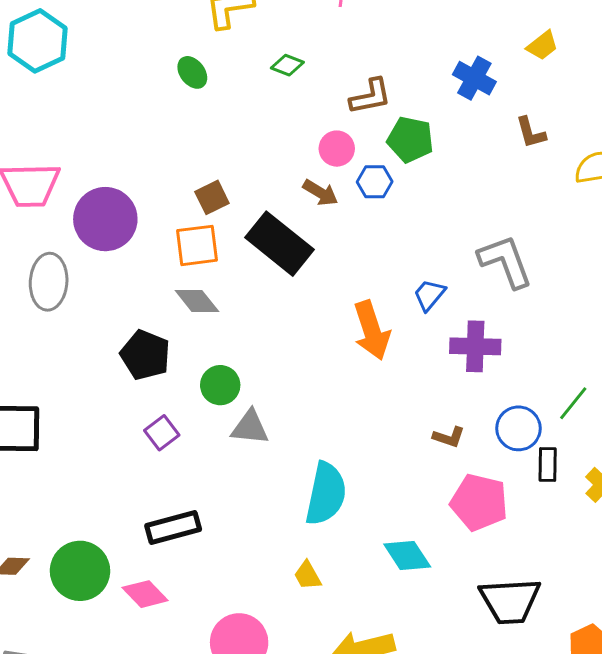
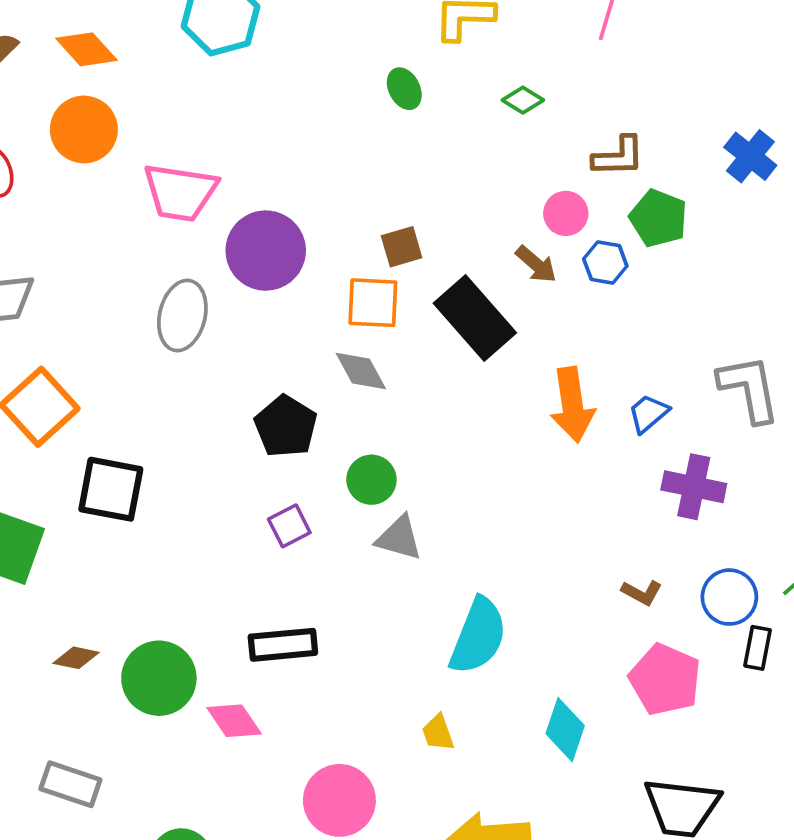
orange arrow: (372, 330) -> (572, 405), moved
cyan diamond: (407, 555) -> (565, 730), turned 42

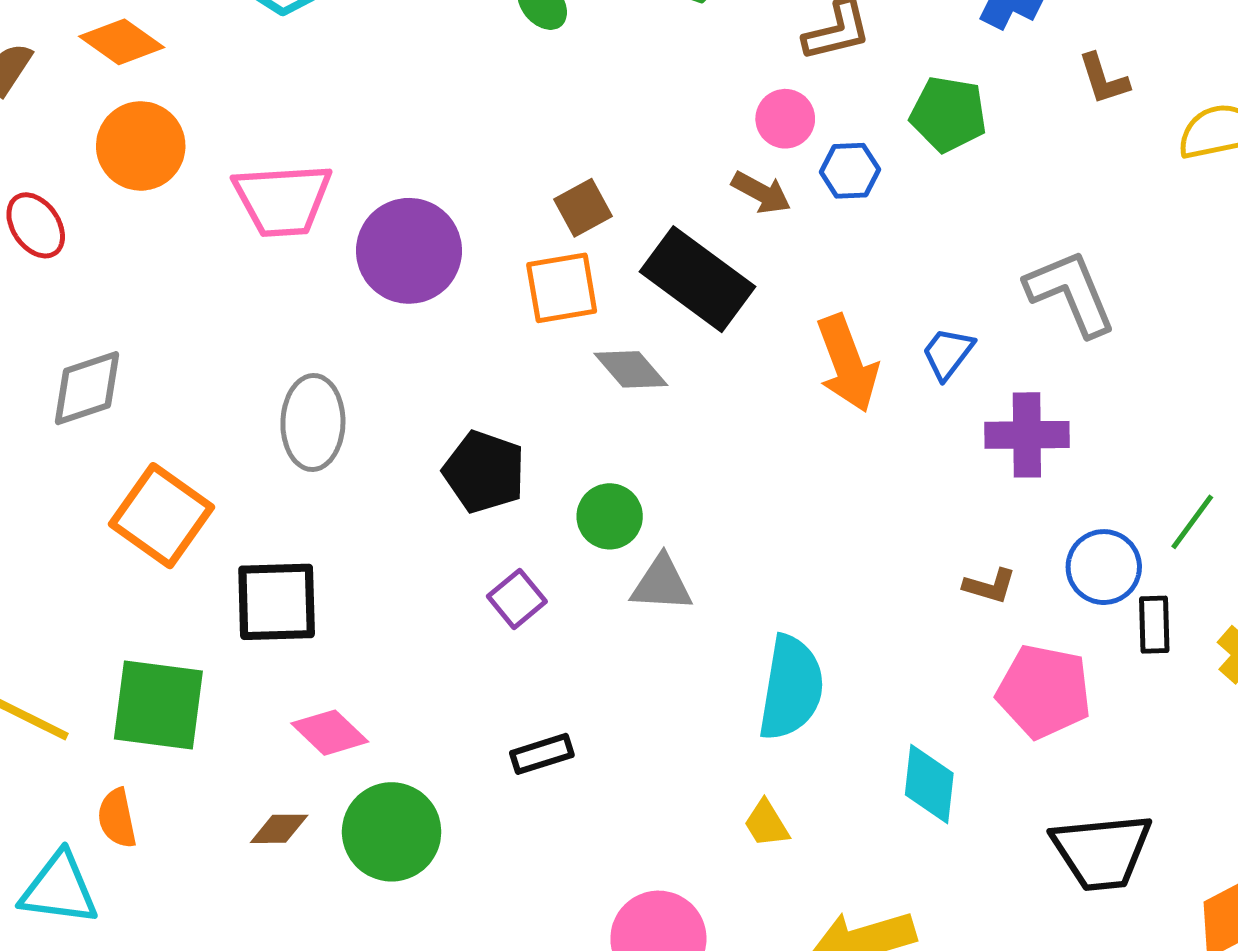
green pentagon: (658, 218) -> (948, 114), moved
gray ellipse: (182, 315) -> (313, 423), moved
gray diamond: (361, 371) -> (631, 369), moved
black rectangle: (283, 645) -> (542, 754), size x0.7
pink diamond: (234, 721) -> (330, 733), moved

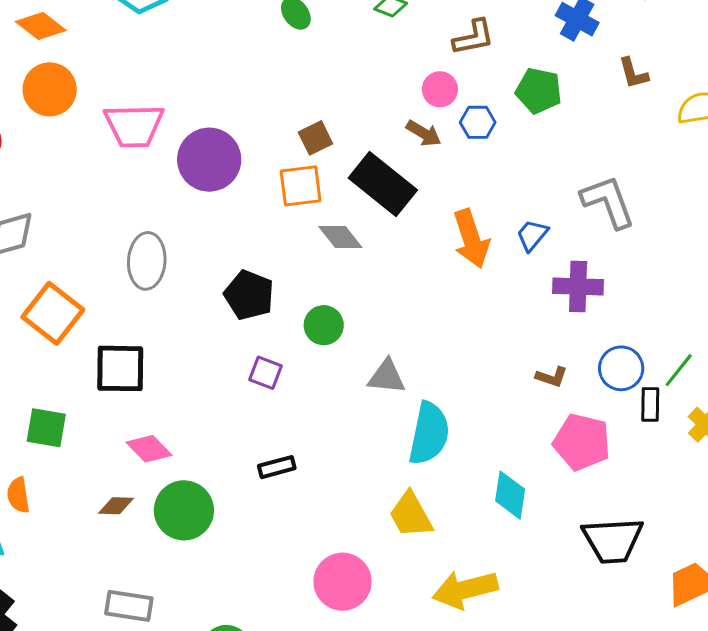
green line: (1192, 522) -> (679, 370), moved
gray triangle: (662, 584) -> (387, 377), moved
purple square: (517, 599) -> (266, 373), turned -32
green square: (158, 705) -> (46, 428), size x0.7
yellow trapezoid: (766, 824) -> (411, 515), size x1.6

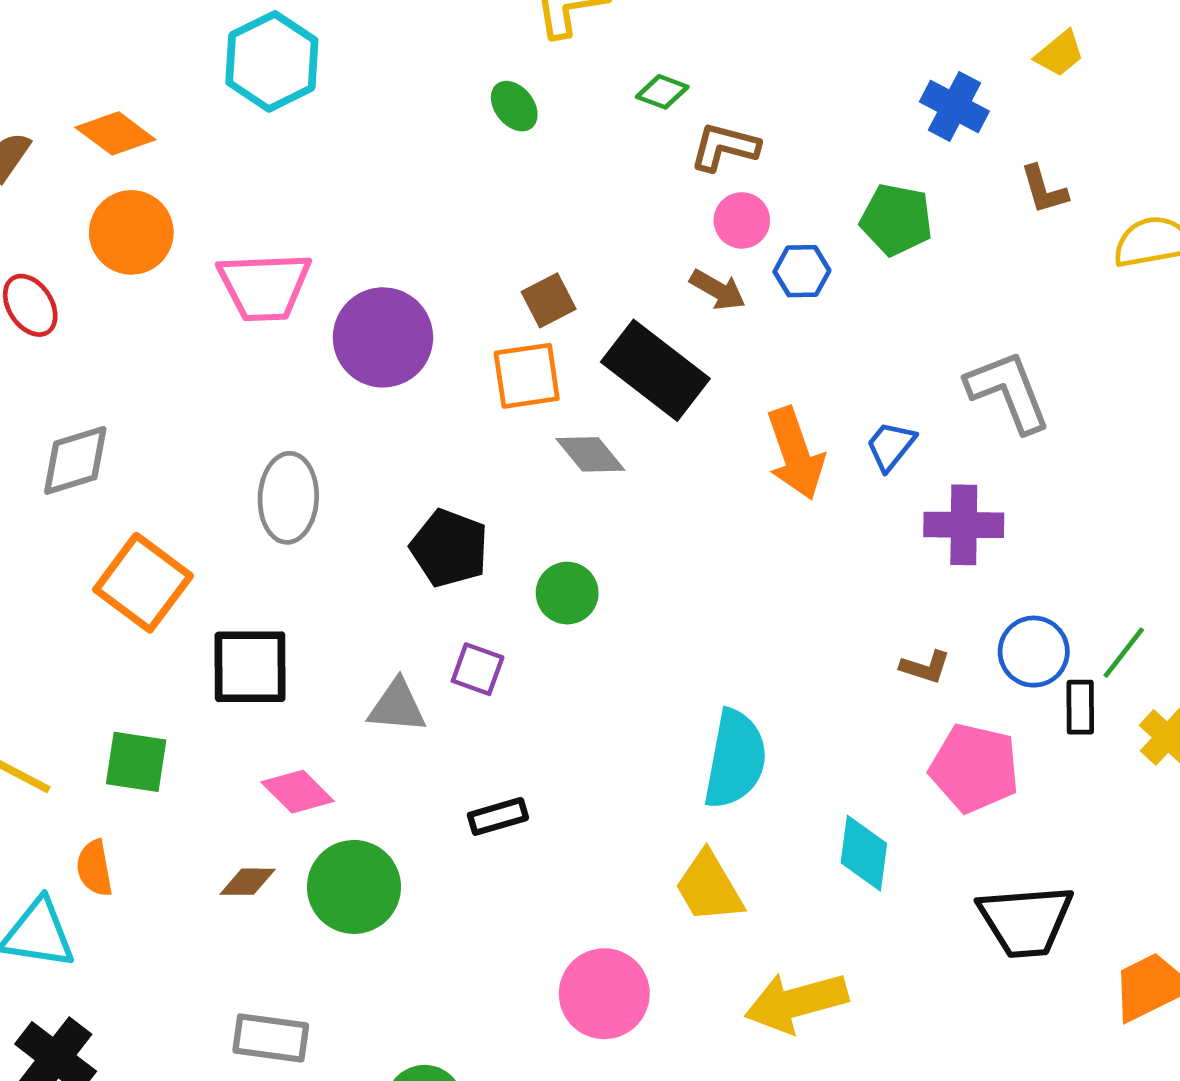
brown L-shape: (474, 37) -> (725, 147), moved, turned -153
gray triangle: (387, 377) -> (397, 706), moved

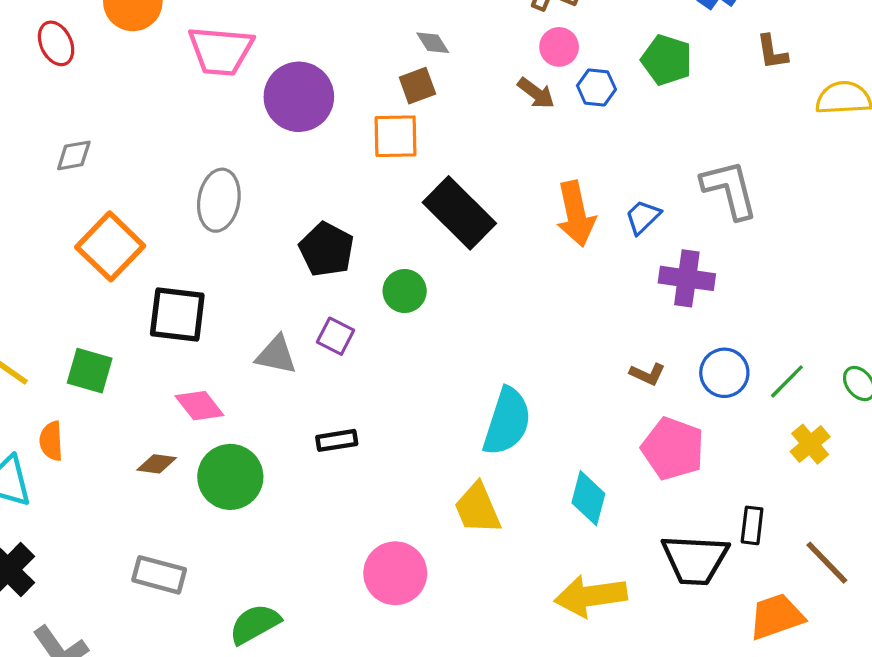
black rectangle: (655, 370) -> (459, 213), moved
gray diamond: (590, 454) -> (433, 43), moved, size x0.7
gray diamond: (75, 460) -> (74, 155), size x0.7
black rectangle: (1080, 707) -> (752, 525), moved
yellow arrow: (796, 1002) -> (591, 596), moved

